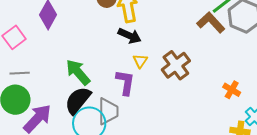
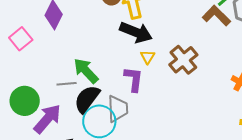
black arrow: (130, 36) -> (136, 32), size x1.4
gray line: (20, 73) -> (67, 84), moved

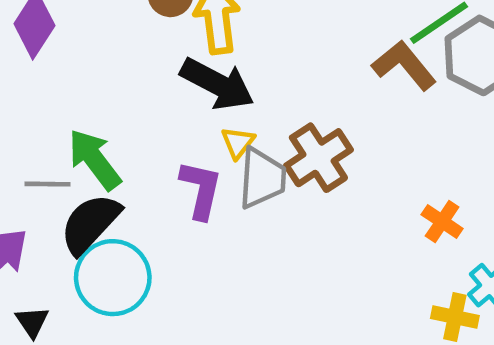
gray trapezoid: (118, 109) -> (262, 178), moved

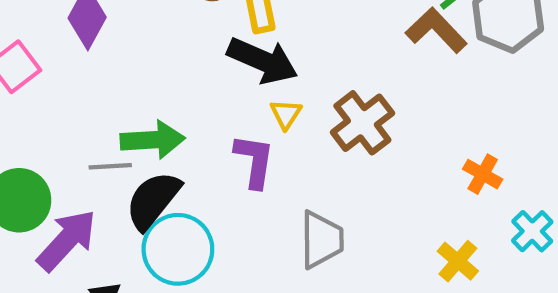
green arrow: (95, 159) -> (153, 140), turned 128
gray trapezoid: (262, 178) -> (322, 240), moved
yellow cross: (455, 317) -> (458, 261), moved, turned 33

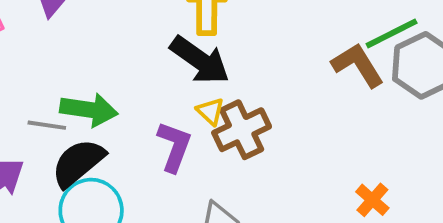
yellow triangle: (286, 114) -> (210, 111), turned -32
brown cross: (362, 123) -> (242, 130), moved

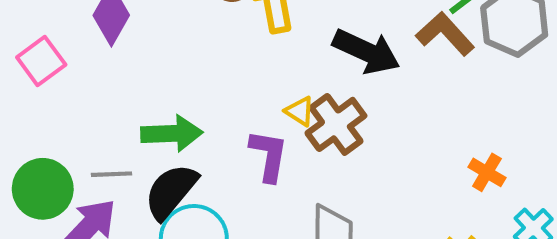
black arrow: (200, 60) -> (366, 51), moved
gray line: (47, 125) -> (112, 174), moved

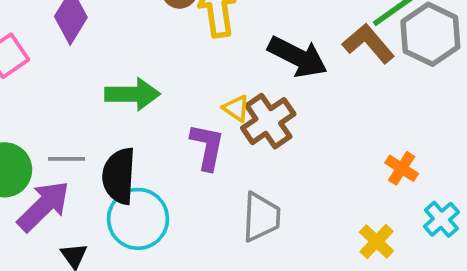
green arrow: (172, 134) -> (132, 94), moved
black semicircle: (171, 191) -> (119, 176), turned -38

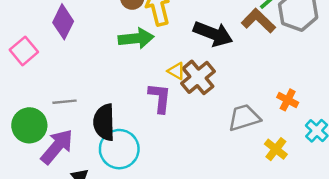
green arrow: (132, 94) -> (136, 38), moved
gray line: (66, 159) -> (65, 102), moved
gray trapezoid: (261, 217) -> (244, 118), moved, turned -104

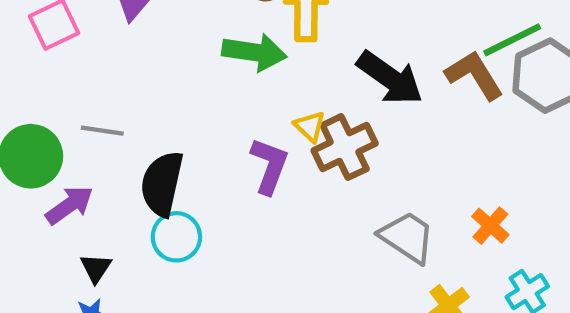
gray trapezoid: (244, 118) -> (407, 237), turned 36
purple arrow: (57, 147) -> (69, 205), size x0.7
cyan circle: (119, 149) -> (176, 237), size x0.7

